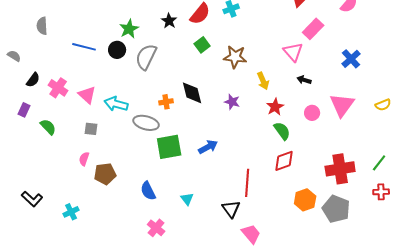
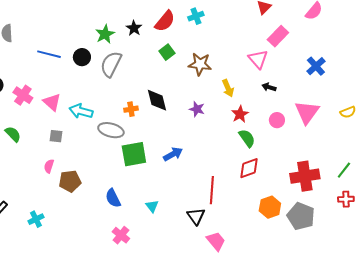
green star: (129, 29) -> (105, 34), moved

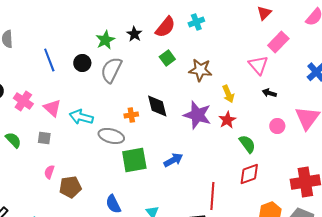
blue line: (49, 54) -> (49, 60), turned 55
purple star: (197, 109) -> (197, 115), size x1.8
red star: (240, 114) -> (227, 120), moved
gray square: (56, 136) -> (44, 138), moved

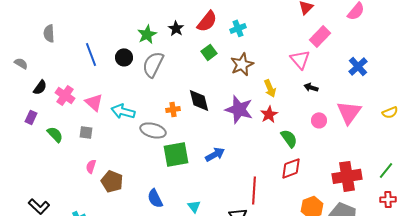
cyan cross: (196, 22) -> (238, 28), moved
brown star: (200, 70) -> (242, 64), turned -30
brown pentagon: (70, 187) -> (112, 181), turned 30

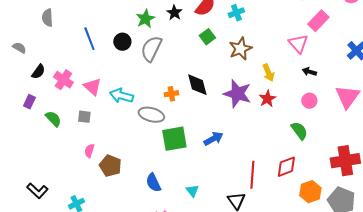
pink circle: (319, 120) -> (309, 101), moved
green semicircle: (289, 138) -> (299, 131), moved
red diamond: (291, 168) -> (286, 167), moved

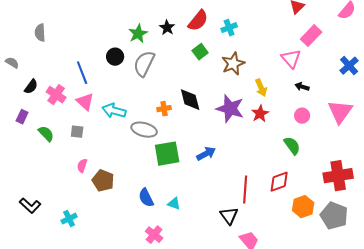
blue line: (89, 39) -> (82, 73), moved
cyan triangle: (192, 191) -> (174, 204), moved, turned -32

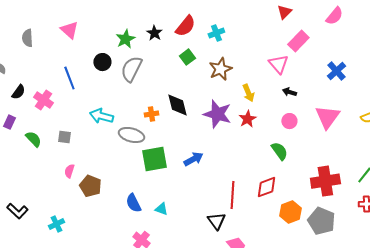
pink triangle: (85, 102) -> (69, 30), moved

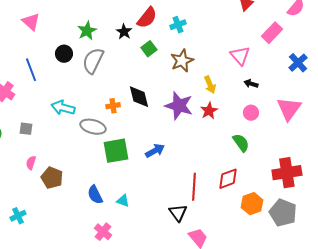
black star: (154, 33) -> (124, 32), moved
pink rectangle: (298, 41) -> (272, 33), moved

